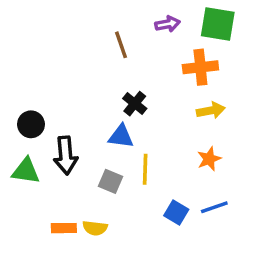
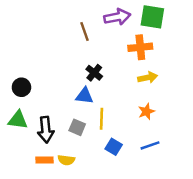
purple arrow: (168, 24) -> (117, 17), size x1.5
black arrow: (66, 155) -> (46, 130), moved
blue square: (176, 212) -> (114, 147), moved

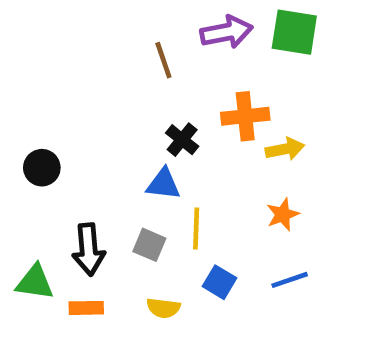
orange cross: (140, 47) -> (245, 116), moved
green triangle: (18, 120) -> (35, 282), moved
yellow semicircle: (66, 160) -> (163, 308), moved

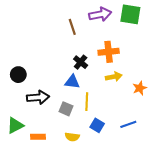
yellow arrow: (285, 149) -> (114, 77), moved
orange star: (283, 214) -> (140, 88), moved
black arrow: (89, 249) -> (38, 97), moved, turned -90
green triangle: (35, 282) -> (15, 125), turned -36

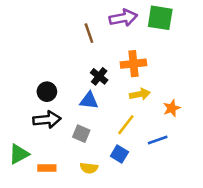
black circle: (18, 75) -> (47, 92), moved
yellow line: (87, 102) -> (126, 125), moved, turned 36
blue line: (128, 124) -> (158, 140), moved

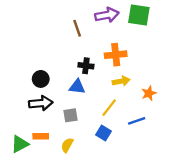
black cross: (99, 76) -> (86, 66), turned -32
gray square: (81, 134) -> (70, 115), turned -32
green triangle: (19, 154) -> (20, 144), moved
orange rectangle: (47, 168) -> (41, 136), moved
yellow semicircle: (89, 168) -> (67, 145), moved, turned 112

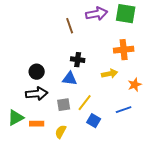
orange cross: (116, 55) -> (124, 50), moved
yellow line: (109, 108) -> (85, 103), moved
green triangle: (20, 144) -> (16, 118), moved

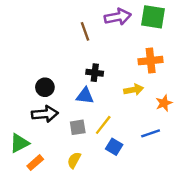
orange rectangle: (37, 124) -> (35, 163), moved, turned -40

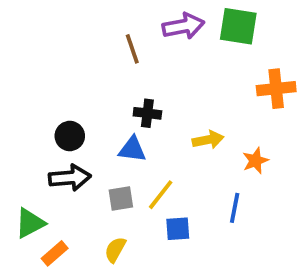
orange cross: (151, 61) -> (276, 89), moved
blue line: (151, 133) -> (235, 208), turned -60
blue square: (114, 147) -> (178, 229), turned -35

